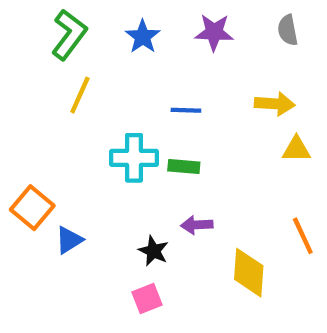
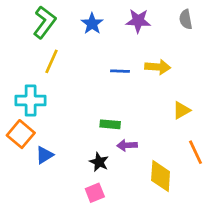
yellow arrow: (275, 104) -> (158, 67), moved
yellow triangle: (296, 149) -> (182, 110), moved, turned -30
cyan cross: (134, 158) -> (31, 101), moved
green rectangle: (184, 166) -> (110, 124), moved

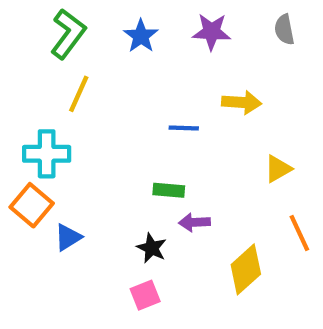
blue line: (120, 71) -> (184, 128), moved
yellow diamond: (161, 176) -> (246, 269), turned 44

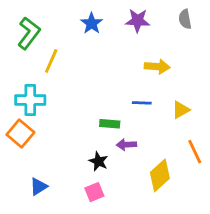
green L-shape: (68, 34) -> (29, 33), moved
blue line: (184, 128) -> (142, 103), moved
blue triangle: (68, 237) -> (39, 186), moved

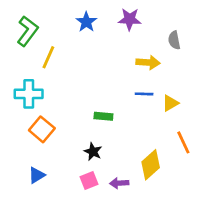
gray semicircle: (185, 19) -> (174, 40), moved
blue line: (142, 103) -> (144, 94), moved
orange square: (20, 133) -> (42, 129), moved
purple arrow: (126, 145) -> (119, 183), moved

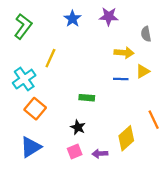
yellow line: (48, 57) -> (50, 58), moved
cyan cross: (29, 94) -> (24, 79), turned -35
yellow triangle: (170, 103) -> (143, 71), moved
blue triangle: (37, 175) -> (31, 147), size x1.5

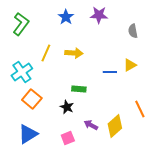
yellow arrow: (124, 53) -> (74, 53), moved
black star: (78, 127) -> (67, 107), moved
purple arrow: (100, 154) -> (91, 125), moved, turned 32

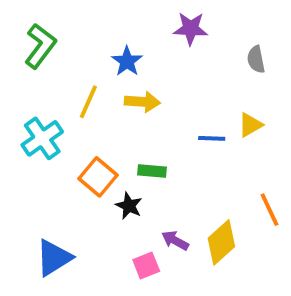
blue star: (66, 17) -> (127, 61), moved
orange square: (32, 99) -> (98, 177), moved
pink square: (68, 138) -> (146, 265), moved

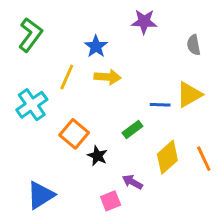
yellow triangle: (250, 125) -> (189, 95), size x1.4
green rectangle: (152, 171) -> (132, 129), moved, turned -42
yellow diamond: (221, 242) -> (167, 157), moved

